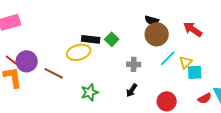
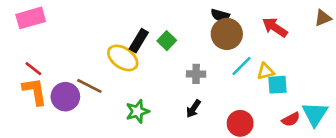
black rectangle: (91, 39) -> (139, 41), turned -66
yellow ellipse: (79, 52) -> (123, 58), turned 50
purple circle: (27, 61) -> (65, 97), moved
yellow triangle: (186, 62) -> (265, 71), turned 32

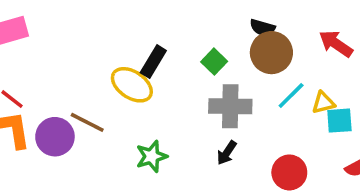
green square: (167, 41) -> (214, 62), moved
gray cross: (196, 74) -> (230, 106), size x1.6

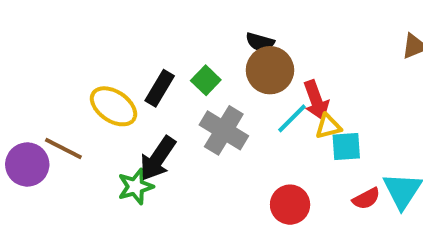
red arrow: (336, 44) -> (316, 100), moved, turned -144
black rectangle: (153, 62) -> (160, 88), moved
gray cross: (230, 106) -> (224, 130), turned 30
black arrow: (227, 153) -> (158, 158), moved, size x1.6

